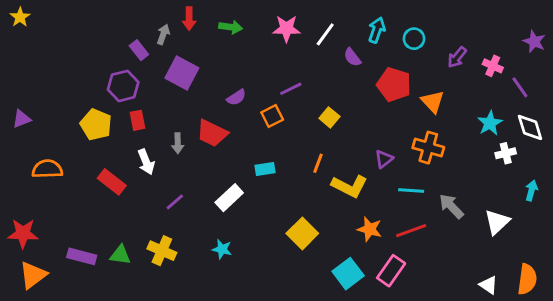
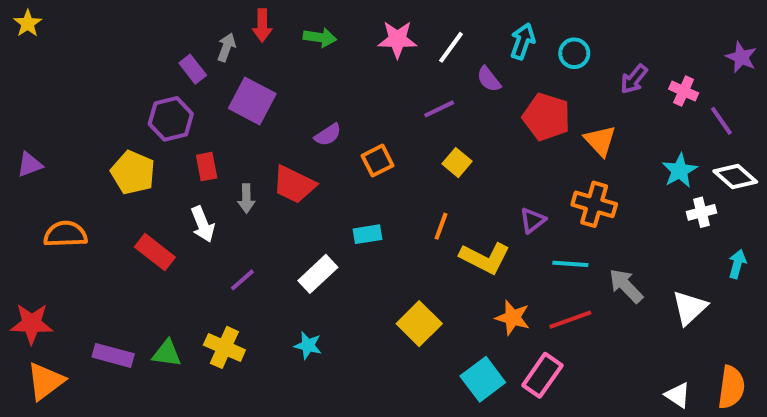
purple line: (291, 89) -> (439, 109), moved
red rectangle: (138, 120) -> (207, 167), moved
white diamond: (530, 127) -> (735, 177), turned -32

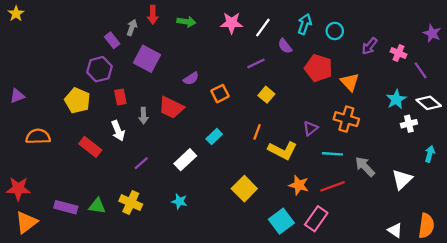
cyan rectangle: (368, 234) -> (214, 136), turned -35

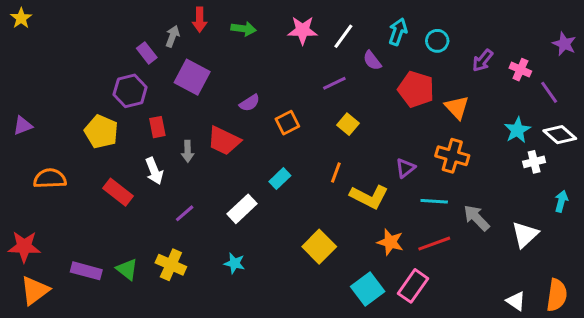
green triangle: (97, 206) -> (127, 269), turned 30

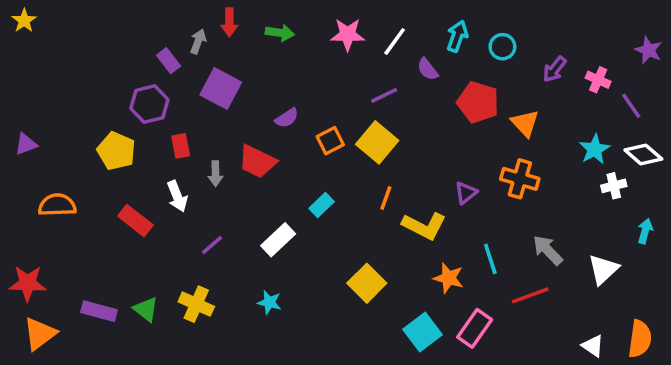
yellow square: (348, 124) -> (377, 142), moved, size x1.6
cyan line: (434, 201) -> (490, 259), moved, turned 68
red line: (434, 244) -> (530, 295), moved

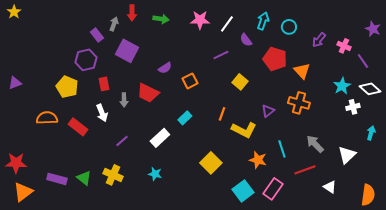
yellow square: (377, 142) -> (240, 82), moved, size x0.7
orange semicircle: (57, 205) -> (47, 118), moved
white triangle: (593, 346) -> (330, 187), moved

